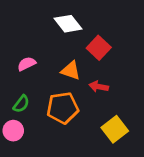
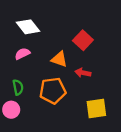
white diamond: (68, 24) -> (28, 27), moved
green semicircle: (21, 104) -> (18, 87), turned -48
yellow square: (115, 129) -> (96, 109), turned 30

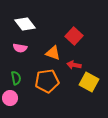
pink semicircle: (22, 54) -> (20, 48), turned -144
yellow square: (96, 109) -> (89, 82), moved, turned 36

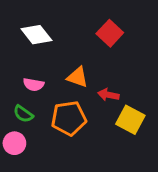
red square: (74, 36) -> (110, 33), moved
pink semicircle: (20, 48) -> (34, 85), moved
green semicircle: (16, 78) -> (23, 114), turned 136

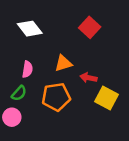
orange triangle: (78, 77) -> (63, 63), turned -36
pink semicircle: (34, 85) -> (27, 69), turned -91
green semicircle: (23, 114) -> (19, 93), turned -84

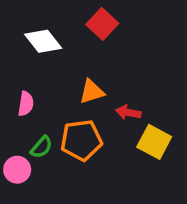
red square: (90, 27) -> (102, 24), moved
pink semicircle: (27, 69) -> (26, 104), moved
green semicircle: (19, 93) -> (41, 147), moved

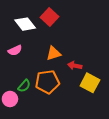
red square: (102, 24) -> (49, 17), moved
pink semicircle: (26, 104) -> (15, 50), moved, turned 56

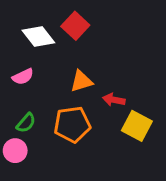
green semicircle: (24, 86) -> (26, 123), moved

